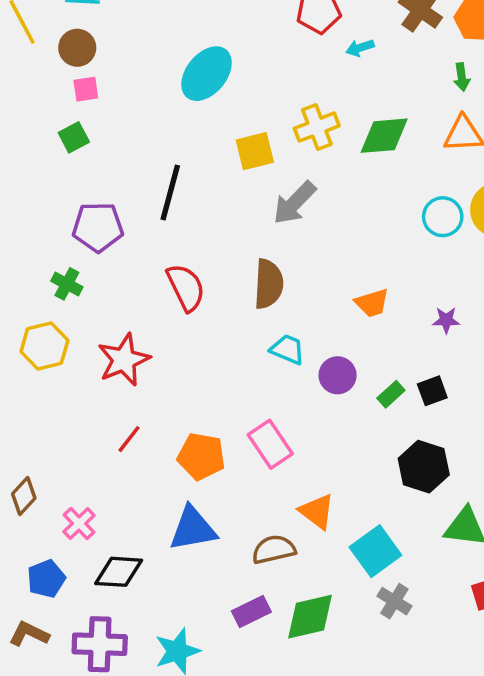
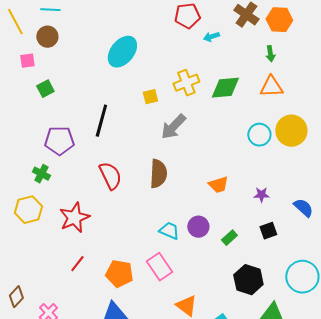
pink square: (86, 89) -> (27, 61), moved
yellow square: (255, 151) -> (150, 97), size x0.7
cyan trapezoid: (288, 349) -> (169, 231), moved
black square: (432, 391) -> (268, 231), moved

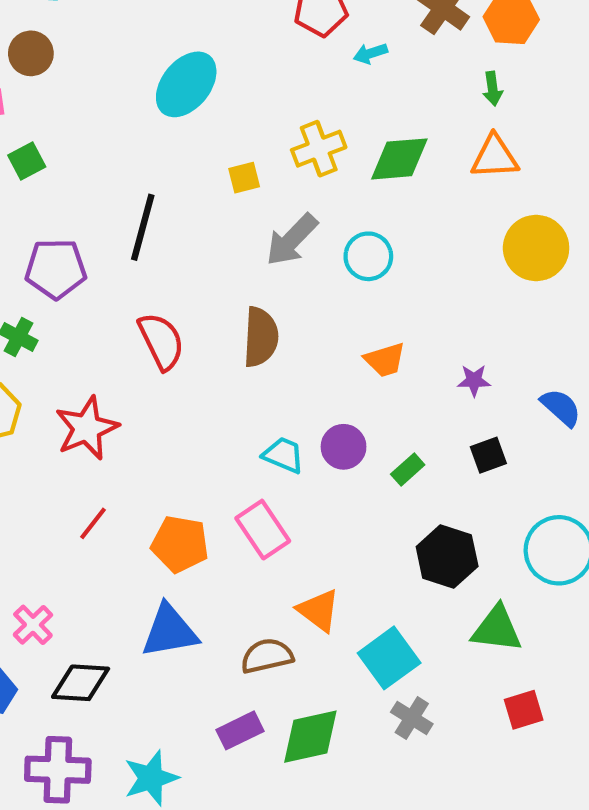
cyan circle: (259, 135) -> (368, 256), moved

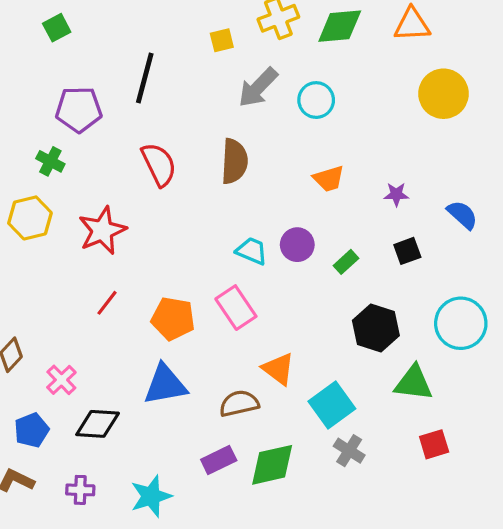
purple cross: (58, 770) -> (80, 490), size x0.6

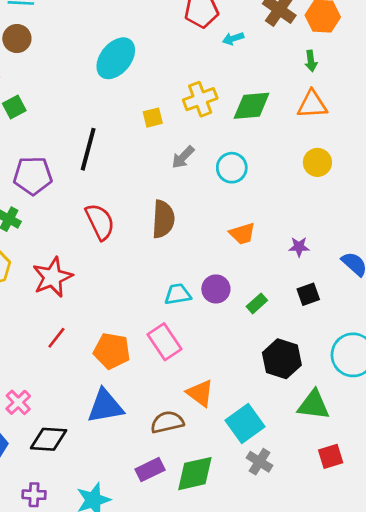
gray arrow: (258, 87) -> (183, 157), size x0.7
yellow circle: (443, 94) -> (317, 162), moved, size x0.7
cyan trapezoid: (252, 251) -> (178, 294), turned -32

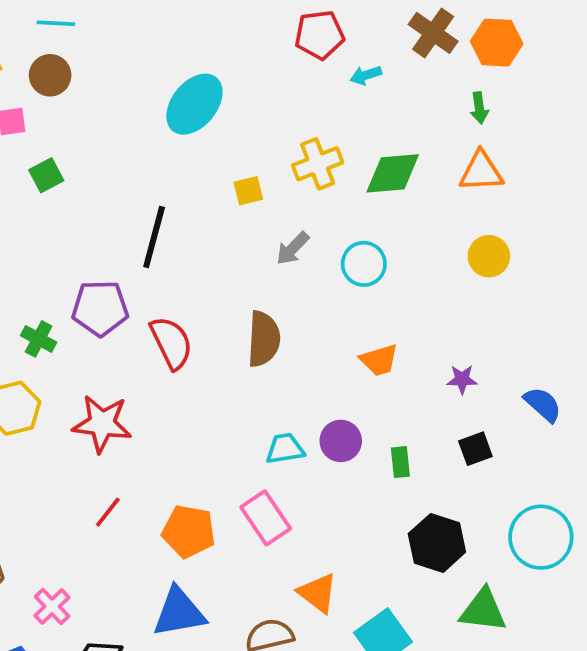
purple pentagon: (33, 176) -> (100, 308), moved
red star: (52, 277) -> (102, 424), turned 30
green rectangle: (257, 303) -> (400, 462), turned -54

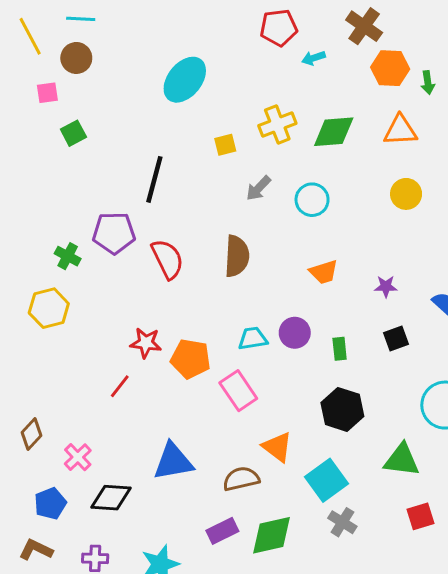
orange hexagon: (497, 43) -> (390, 68), moved
green arrow: (479, 108) -> (428, 83), moved
red star: (102, 424) -> (146, 343), moved, size x0.7
orange pentagon: (189, 531) -> (191, 359), moved
black hexagon: (437, 543) -> (342, 409), moved

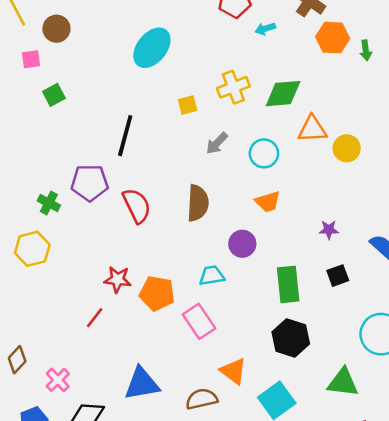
orange triangle: (400, 130) -> (312, 129), moved
orange trapezoid: (324, 272) -> (268, 202), moved
purple circle: (295, 333) -> (242, 244), moved
green rectangle: (340, 349) -> (288, 284), size x1.8

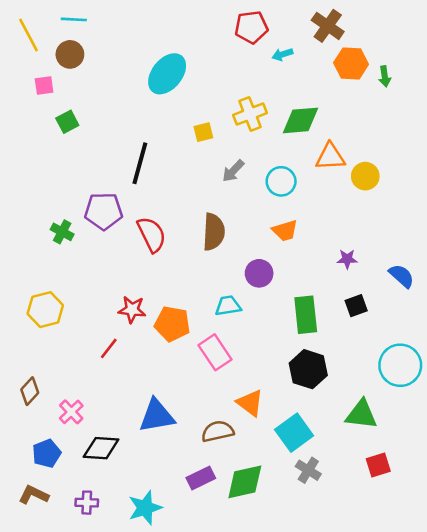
yellow hexagon: (32, 249) -> (45, 310), moved

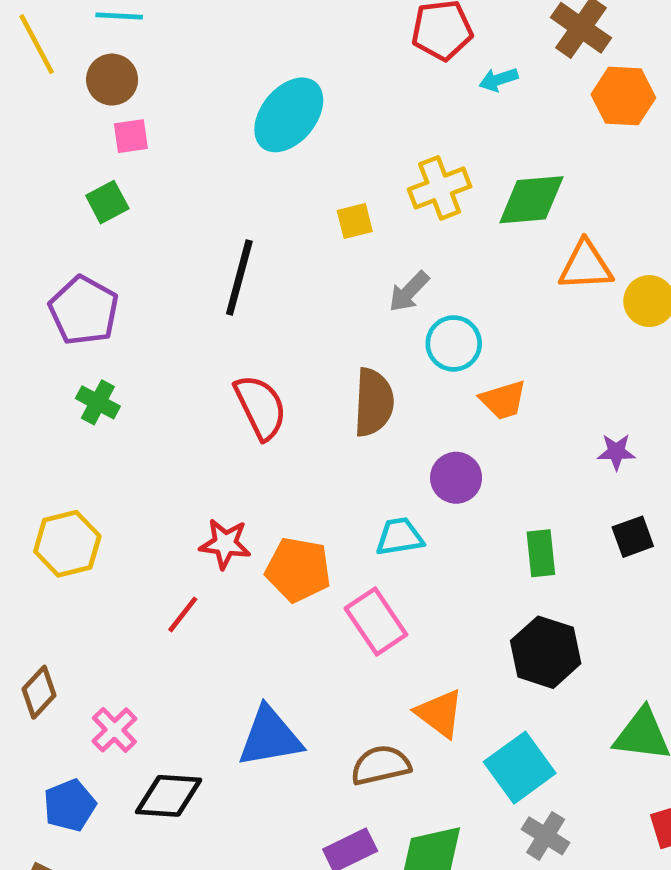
pink square: (44, 85) -> (131, 136), moved
cyan circle: (281, 181) -> (454, 343), moved
purple pentagon: (104, 211) -> (84, 310), moved, turned 30
green rectangle: (306, 315) -> (541, 553), size x0.7

